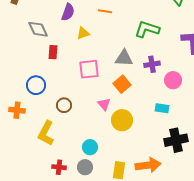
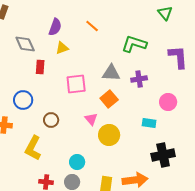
orange line: (105, 11) -> (92, 26), turned 32
yellow triangle: (83, 33) -> (62, 48), moved
pink circle: (173, 80) -> (168, 102), moved

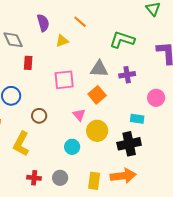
purple semicircle: (55, 27) -> (43, 23), turned -36
yellow triangle: (62, 48) -> (62, 41), moved
black cross: (163, 155) -> (129, 144), moved
cyan circle: (77, 162) -> (72, 147), moved

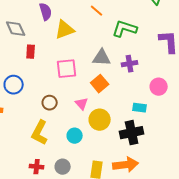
orange line: (80, 22) -> (97, 11), moved
yellow triangle: (62, 41) -> (65, 30), size x1.5
brown circle: (39, 116) -> (50, 103), moved
yellow L-shape: (21, 144) -> (40, 133), moved

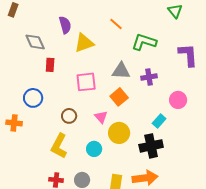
cyan rectangle: (140, 108) -> (159, 121), turned -56

